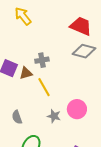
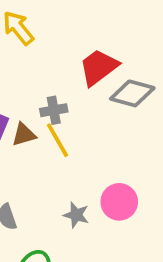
red trapezoid: (81, 26) -> (99, 67), moved, turned -60
yellow line: (44, 87) -> (57, 140), moved

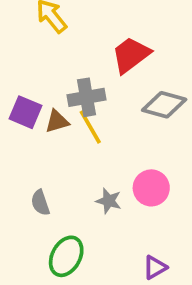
gray diamond: (132, 93) -> (164, 105), moved
gray cross: (54, 110) -> (87, 97), size x1.4

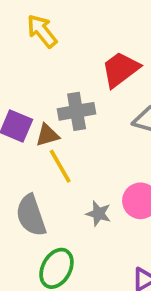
yellow line: (90, 127) -> (60, 166), moved
gray semicircle: (40, 203) -> (31, 215), size x1.6

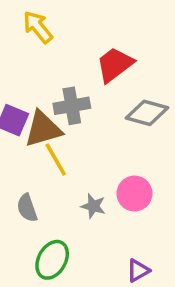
brown triangle: (47, 135) -> (43, 129), size x1.6
gray semicircle: (31, 215) -> (27, 208), size x0.7

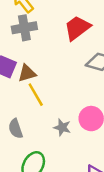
gray cross: (72, 106) -> (24, 28), moved
brown triangle: (43, 129) -> (27, 73), size x0.7

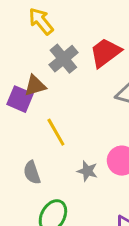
gray cross: (24, 28) -> (63, 59), moved, turned -30
brown triangle: (27, 73) -> (35, 86), moved

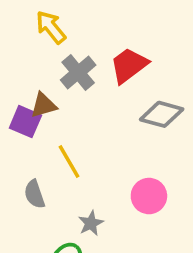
gray star: (87, 171) -> (91, 223), moved, turned 30
gray semicircle: (32, 173) -> (34, 194), moved

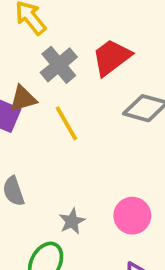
yellow line: (69, 162) -> (66, 123), moved
pink circle: (149, 196) -> (132, 216), moved

